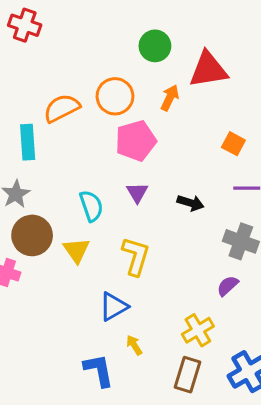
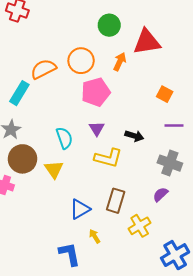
cyan rectangle: (28, 142) -> (19, 93), turned 35
yellow L-shape: (136, 256) -> (108, 158), moved, turned 88
brown rectangle: (188, 375) -> (116, 201), moved

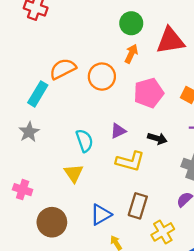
orange circle: (81, 61) -> (102, 77), moved
orange arrow: (120, 62) -> (131, 54), moved
pink pentagon: (96, 92) -> (149, 93), moved
purple triangle: (97, 129) -> (118, 131), turned 35
brown circle: (22, 159) -> (52, 222), moved

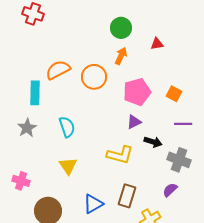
red triangle: (170, 41) -> (157, 44), size x0.5
cyan rectangle: (38, 94) -> (35, 93), turned -30
purple triangle: (118, 131) -> (134, 122), moved
black arrow: (157, 138) -> (153, 142), moved
cyan semicircle: (84, 141) -> (67, 127), moved

